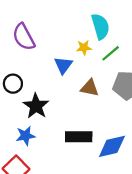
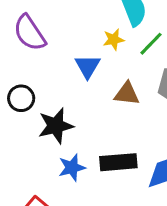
black star: (36, 106) -> (56, 126), turned 30
blue star: (26, 136) -> (72, 168), moved

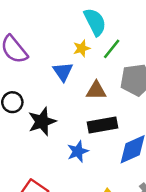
black rectangle: (118, 162) -> (102, 125), moved
blue star: (72, 168) -> (78, 151), moved

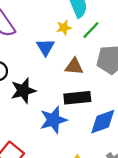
blue star: (78, 151) -> (53, 120), size x1.4

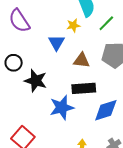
green line: (91, 30) -> (106, 23), moved
black star: (23, 91) -> (36, 81), turned 30

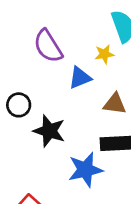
purple semicircle: (19, 21) -> (48, 46), moved
blue triangle: (56, 43) -> (80, 78), turned 36

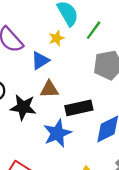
brown triangle: (115, 104) -> (49, 89), moved

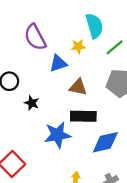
brown triangle: (49, 89) -> (78, 87), moved
black star: (23, 107) -> (32, 103), size x0.6

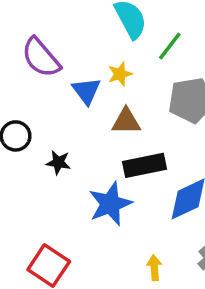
yellow star: (78, 46) -> (120, 74), moved
blue triangle: (58, 63) -> (86, 91), turned -36

